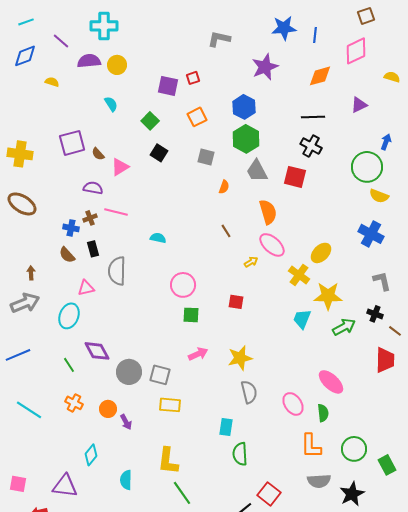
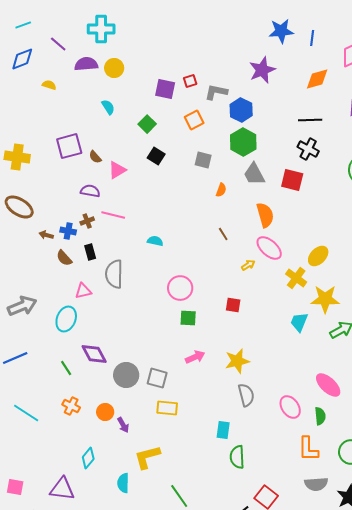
gray L-shape: (219, 39) -> (216, 92), moved
brown arrow: (31, 273) -> (46, 235), moved, turned -72
yellow L-shape: (168, 461) -> (147, 457), moved, turned 68

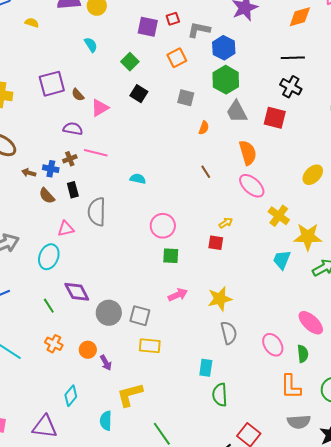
yellow ellipse: (318, 256) -> (313, 175), moved
yellow arrow: (248, 265) -> (226, 223), moved

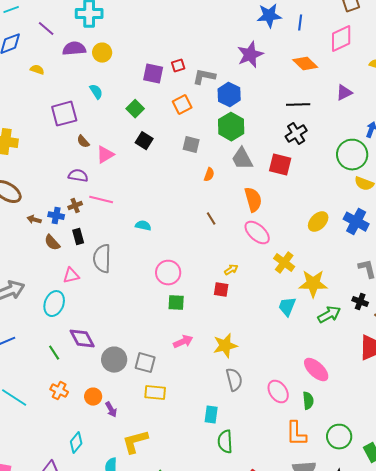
orange diamond: (300, 17) -> (305, 64), turned 60
purple square: (52, 84) -> (64, 114), moved
black cross: (291, 87) -> (296, 134), turned 30

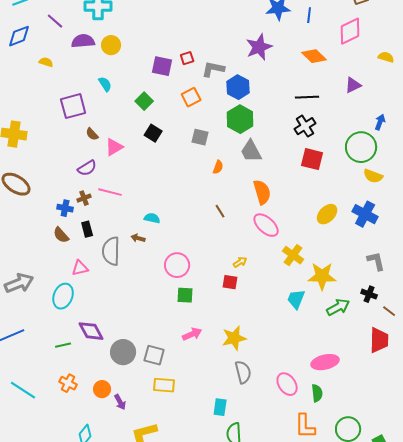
red square: (280, 165) -> (312, 159), moved
purple semicircle: (78, 176) -> (87, 168), turned 138
brown arrow: (34, 220) -> (138, 238), moved
green line: (54, 353) -> (63, 345), turned -70
pink ellipse: (316, 370) -> (325, 362), turned -56

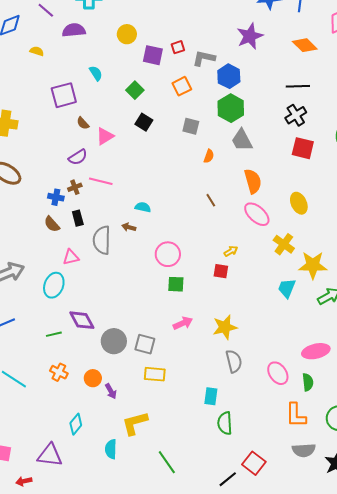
yellow circle: (111, 45) -> (127, 34), moved
yellow ellipse: (327, 214) -> (299, 203), moved, turned -70

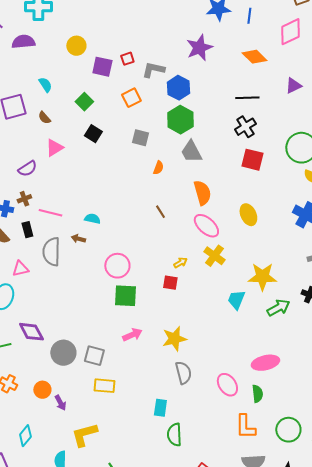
brown semicircle: (83, 123) -> (44, 118), moved
pink line: (101, 181) -> (50, 213), moved
yellow cross: (284, 244) -> (214, 256), moved
green square: (176, 284) -> (125, 296), size x1.4

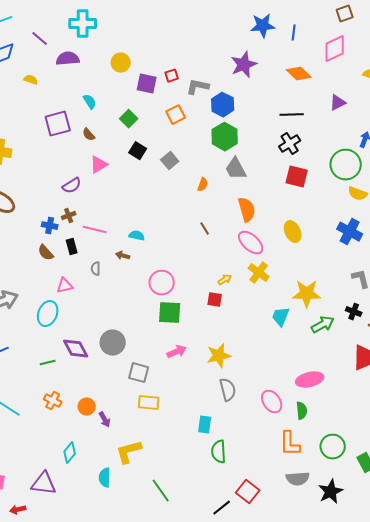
gray square: (140, 138) -> (170, 161), moved, turned 36
gray semicircle: (51, 252) -> (96, 269), size x0.5
gray circle: (63, 353) -> (113, 343), moved

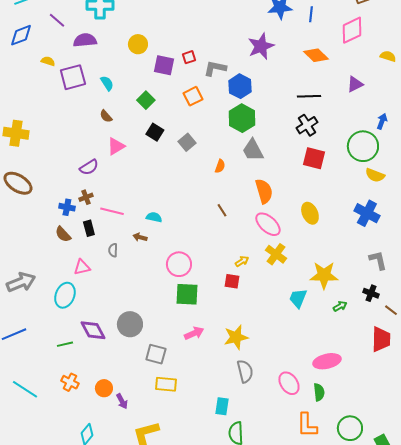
purple square: (58, 124) -> (73, 77), moved
green arrow: (323, 325) -> (340, 306), size x0.6

